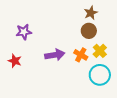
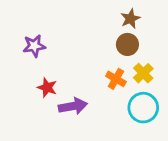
purple arrow: (55, 55) -> (73, 106), moved
red star: (15, 61) -> (47, 87), moved

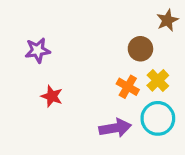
brown star: (130, 19) -> (167, 20), moved
purple arrow: (73, 106) -> (115, 128), moved

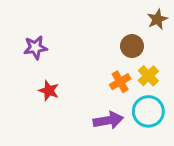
orange cross: (128, 87) -> (120, 82), turned 30

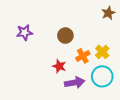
brown circle: (132, 46) -> (65, 36), moved
red star: (49, 91) -> (59, 66), moved

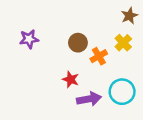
yellow cross: (102, 52) -> (123, 43), moved
orange cross: (83, 56) -> (99, 56), moved

